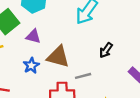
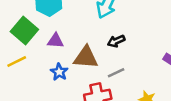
black arrow: (106, 50) -> (116, 41), moved, turned 42

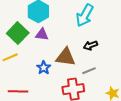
purple triangle: (55, 41) -> (42, 34), moved

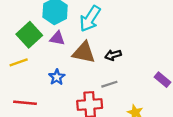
cyan arrow: (85, 15) -> (90, 19), moved
brown triangle: (66, 57) -> (84, 52), moved

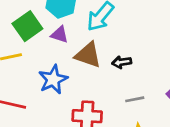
blue star: (57, 77) -> (53, 79), size x1.5
gray line: (109, 84) -> (135, 99), moved

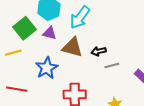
gray line: (135, 99) -> (112, 66), moved

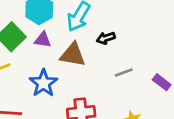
black arrow: (99, 51) -> (106, 38), moved

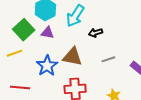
brown triangle: (73, 55) -> (72, 57), moved

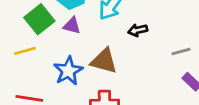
gray line: (108, 59) -> (181, 52), moved

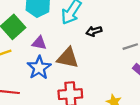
purple triangle: (72, 26) -> (39, 43), moved

